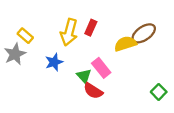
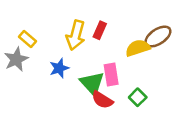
pink rectangle: (101, 68) -> (111, 74), turned 30
green triangle: (84, 76) -> (92, 83), size x1.5
green square: (159, 92) -> (138, 97), moved

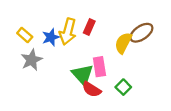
yellow semicircle: (138, 48) -> (123, 43), turned -45
gray star: (16, 59) -> (32, 60), moved
blue star: (59, 68) -> (51, 37), moved

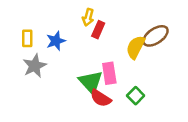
yellow arrow: (68, 32) -> (88, 17), moved, size x0.6
yellow rectangle: (25, 35) -> (27, 38), turned 49

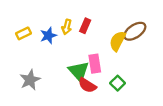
yellow arrow: (88, 17) -> (67, 27), moved
yellow rectangle: (27, 38) -> (23, 33), turned 64
gray star: (35, 66) -> (30, 80), moved

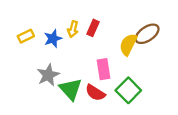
green triangle: (79, 71) -> (71, 89), moved
gray star: (30, 80) -> (48, 75), moved
green square: (118, 83) -> (128, 90), size x1.5

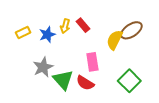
red rectangle: (93, 28) -> (83, 25), turned -64
green square: (128, 90) -> (129, 81), moved

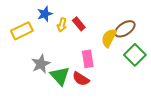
yellow rectangle: (23, 32) -> (22, 31), size x1.5
blue star: (47, 35) -> (45, 14), moved
green square: (129, 81) -> (135, 55), moved

